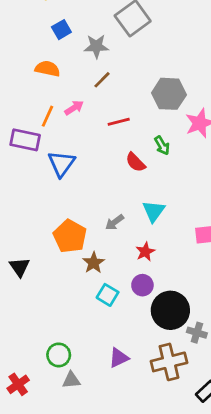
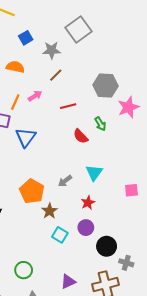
black circle: (170, 310) -> (107, 246), size x0.7
green circle: (59, 355) -> (24, 270), moved

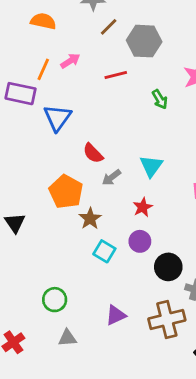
brown line: (56, 75) -> (109, 27), moved
gray hexagon: (106, 85) -> (144, 41), moved
red semicircle: (81, 136) -> (93, 153), moved

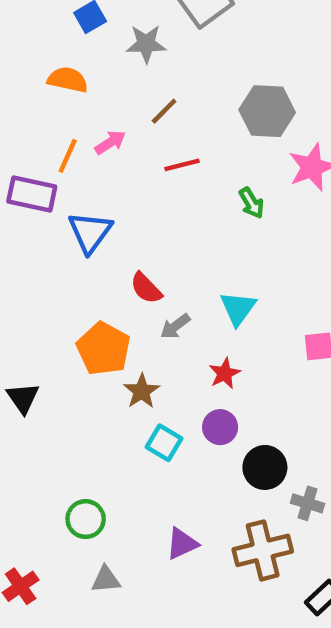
brown line: (109, 27) -> (164, 111), moved
gray hexagon: (144, 41) -> (267, 111), moved

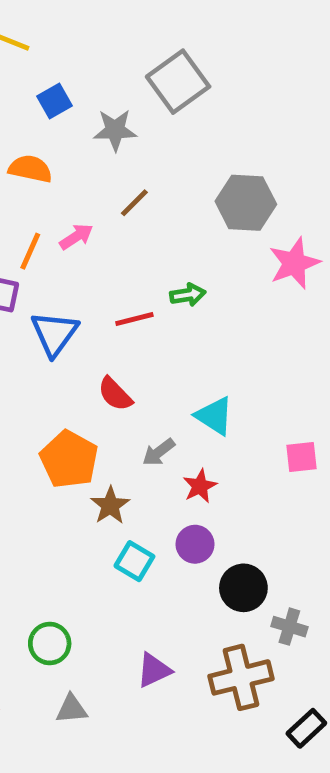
red line: (182, 165) -> (134, 319), moved
green arrow: (251, 203) -> (188, 295), moved, turned -68
cyan triangle: (238, 308) -> (214, 416), turned -33
gray arrow: (175, 326) -> (159, 452), moved

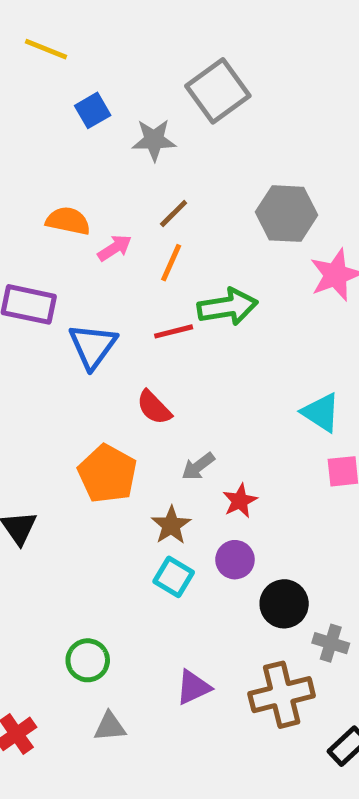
orange semicircle: (30, 169) -> (68, 221), moved
orange line: (30, 251) -> (171, 263), moved
green arrow: (188, 295) -> (228, 307), size x1.6
cyan triangle: (214, 416) -> (321, 412), moved
brown star: (110, 505) -> (171, 525), moved

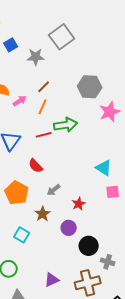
red star: (240, 501) -> (79, 204), moved
cyan square: (174, 577) -> (22, 235), moved

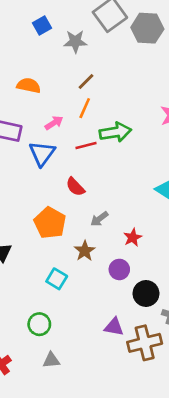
gray hexagon: (90, 87) -> (147, 28), moved
pink arrow: (20, 101) -> (54, 123), moved
purple triangle: (52, 280) -> (114, 327), moved, turned 35

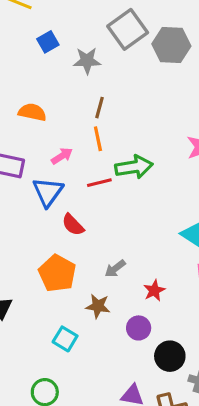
brown line: (86, 81) -> (99, 108), turned -30
orange line: (85, 108) -> (98, 139), turned -36
red semicircle: (75, 187) -> (73, 225), moved
brown star: (85, 251) -> (98, 306), turned -30

